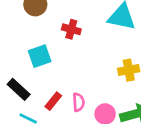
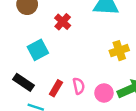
red cross: (71, 29) -> (63, 22), turned 35

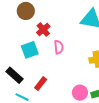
red cross: (63, 22) -> (43, 30), moved
pink semicircle: (79, 86) -> (59, 47), moved

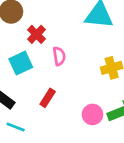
red rectangle: (41, 84) -> (48, 98), moved

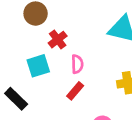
red rectangle: (48, 98) -> (75, 91), moved

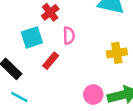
red rectangle: (75, 91) -> (51, 61), moved

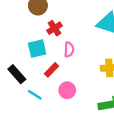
pink circle: (93, 94) -> (67, 90), moved
cyan line: (19, 97) -> (35, 95), moved

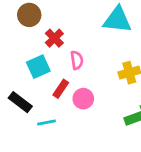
pink circle: (67, 90) -> (83, 99), moved
cyan line: (35, 95) -> (46, 122), turned -32

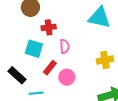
red cross: (54, 38) -> (49, 27), turned 32
cyan square: (38, 67) -> (34, 49), turned 36

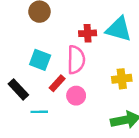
red cross: (49, 27) -> (88, 33), moved
pink semicircle: (65, 46) -> (76, 60), size x1.6

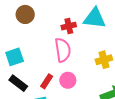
cyan square: (40, 60) -> (15, 57), moved, turned -30
red rectangle: (57, 83) -> (47, 81), moved

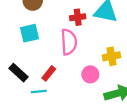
cyan square: (15, 57) -> (30, 33), moved
pink circle: (68, 80) -> (90, 74), moved

